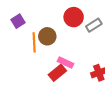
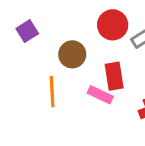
orange line: (34, 42) -> (52, 92), moved
red rectangle: (57, 73) -> (114, 76), moved, turned -60

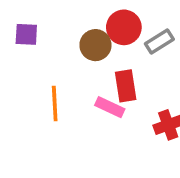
purple square: (27, 31) -> (26, 34), turned 35
brown circle: (72, 54) -> (95, 45), moved

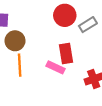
brown circle: (95, 45) -> (15, 41), moved

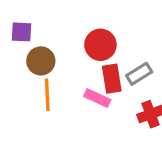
red circle: (65, 15) -> (100, 45), moved
gray rectangle: (88, 25) -> (139, 74), moved

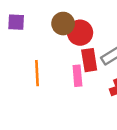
brown circle: (41, 61) -> (63, 24), moved
pink rectangle: (97, 98) -> (77, 76), turned 60

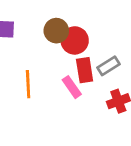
pink rectangle: (77, 76) -> (72, 87), turned -30

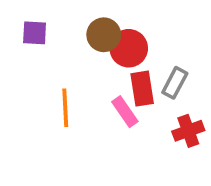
gray rectangle: (108, 66) -> (175, 83), turned -30

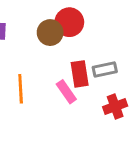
red circle: (129, 48) -> (69, 22), moved
gray rectangle: (175, 83) -> (105, 69), turned 50

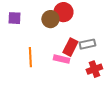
red rectangle: (80, 74) -> (70, 47), turned 36
pink rectangle: (66, 92) -> (61, 59), turned -42

